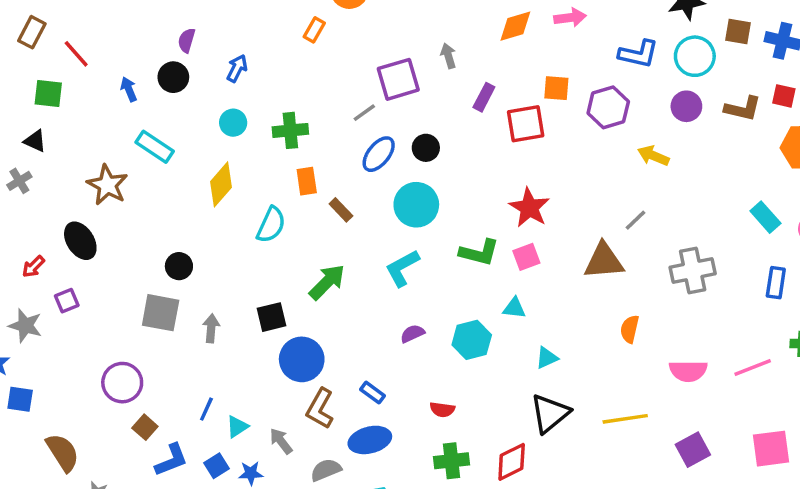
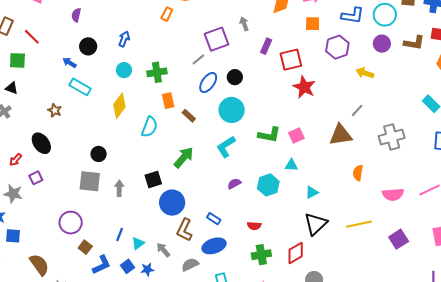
purple semicircle: (187, 40) -> (76, 15), moved
orange square: (556, 88) -> (313, 24), moved
blue arrow: (129, 89) -> (69, 63), moved, turned -32
brown star: (107, 185) -> (55, 110), size x0.6
red star: (529, 208) -> (304, 87), moved

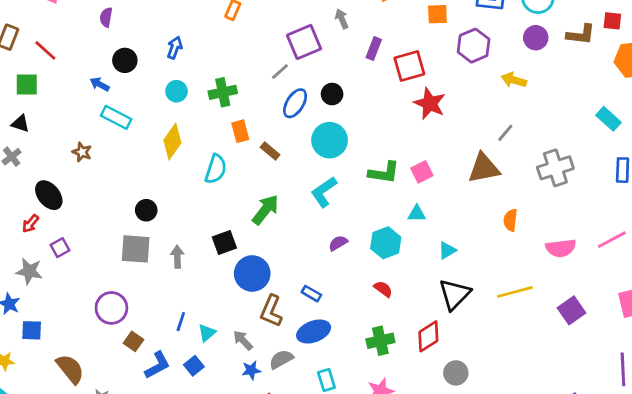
black ellipse: (41, 143) -> (49, 195), moved
red semicircle: (254, 226) -> (383, 289), moved, turned -144
blue star: (147, 269) -> (251, 370), moved

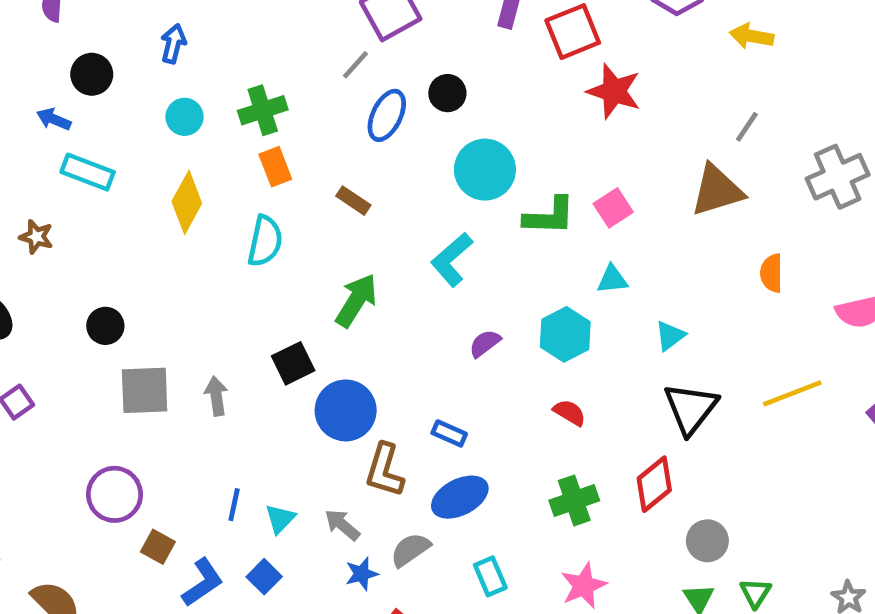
orange rectangle: (240, 131) -> (275, 167), moved
cyan circle: (330, 140) -> (485, 170), moved
black circle: (146, 210) -> (105, 326), moved

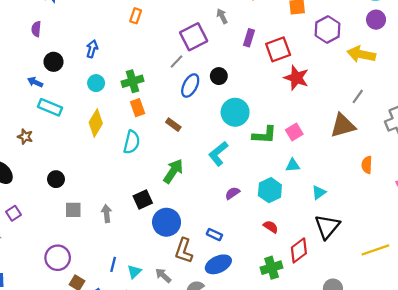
yellow arrow: (751, 36) -> (361, 54), size x1.4
gray square: (145, 390) -> (73, 210), size x0.7
yellow line: (792, 393) -> (375, 250), moved
red diamond: (654, 484) -> (299, 250), moved

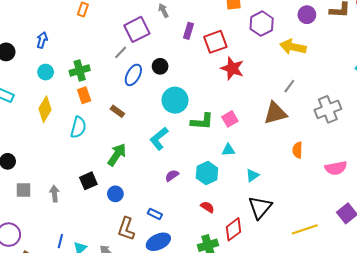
blue circle: (167, 222) -> (115, 194), moved, size x0.6

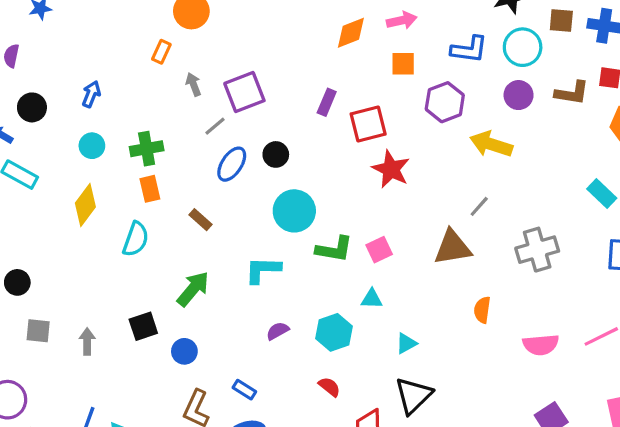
gray arrow: (163, 11) -> (194, 84), moved
cyan L-shape: (159, 139) -> (263, 270), turned 35

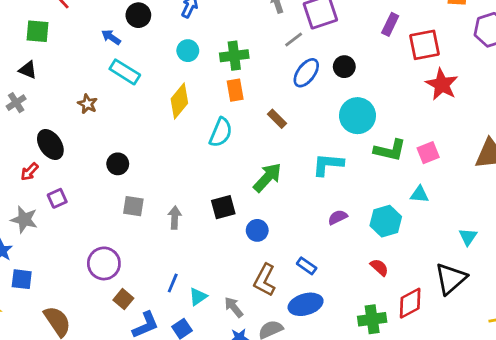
cyan triangle: (406, 343) -> (468, 237), moved, turned -30

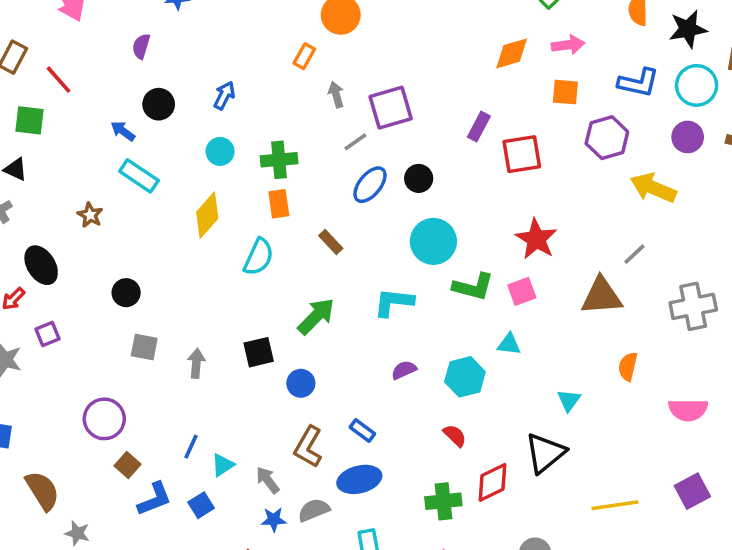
red star: (442, 84) -> (536, 239), moved

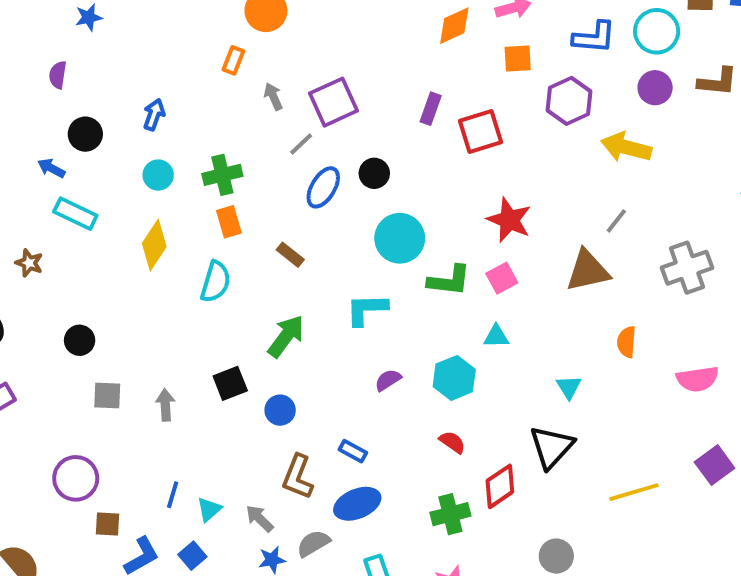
brown square: (127, 465) -> (108, 524), turned -30

